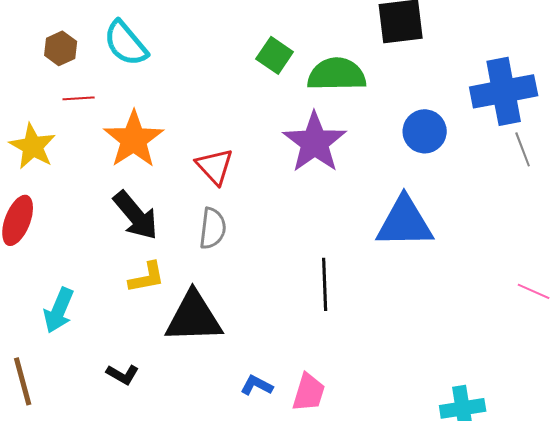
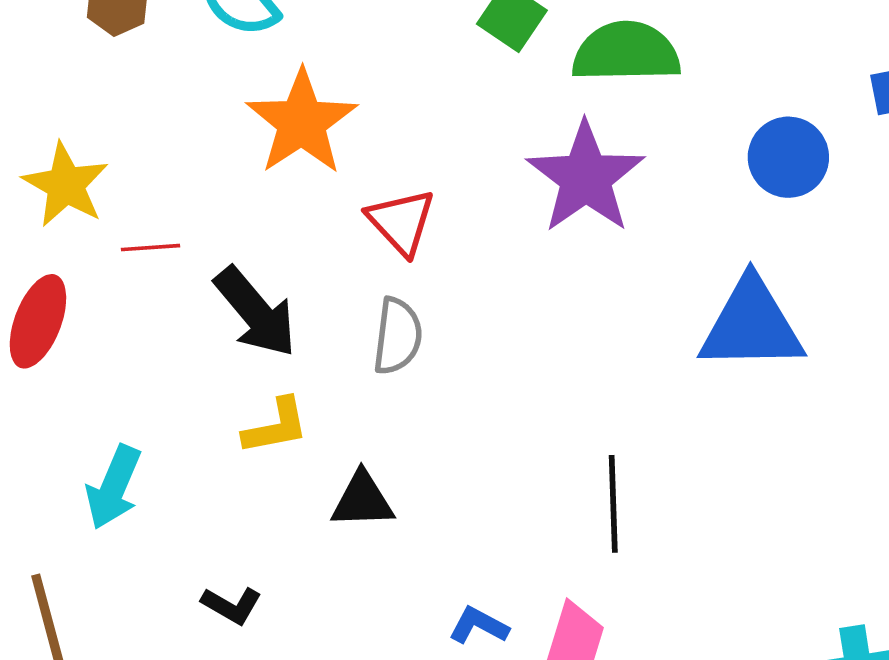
red line: (79, 98) -> (150, 248), moved
orange star: (134, 139) -> (302, 122), moved
black line: (325, 284) -> (613, 504), moved
black triangle: (194, 317) -> (362, 500), size x0.6

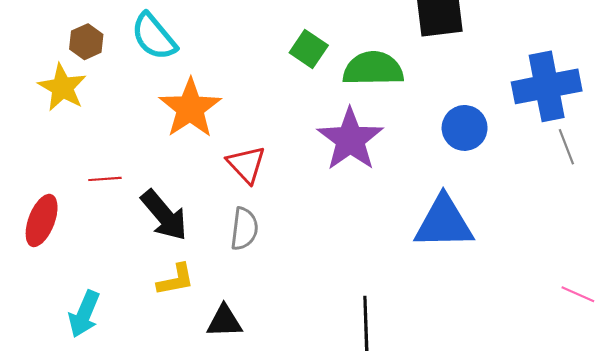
yellow star: (66, 185) -> (62, 87), moved

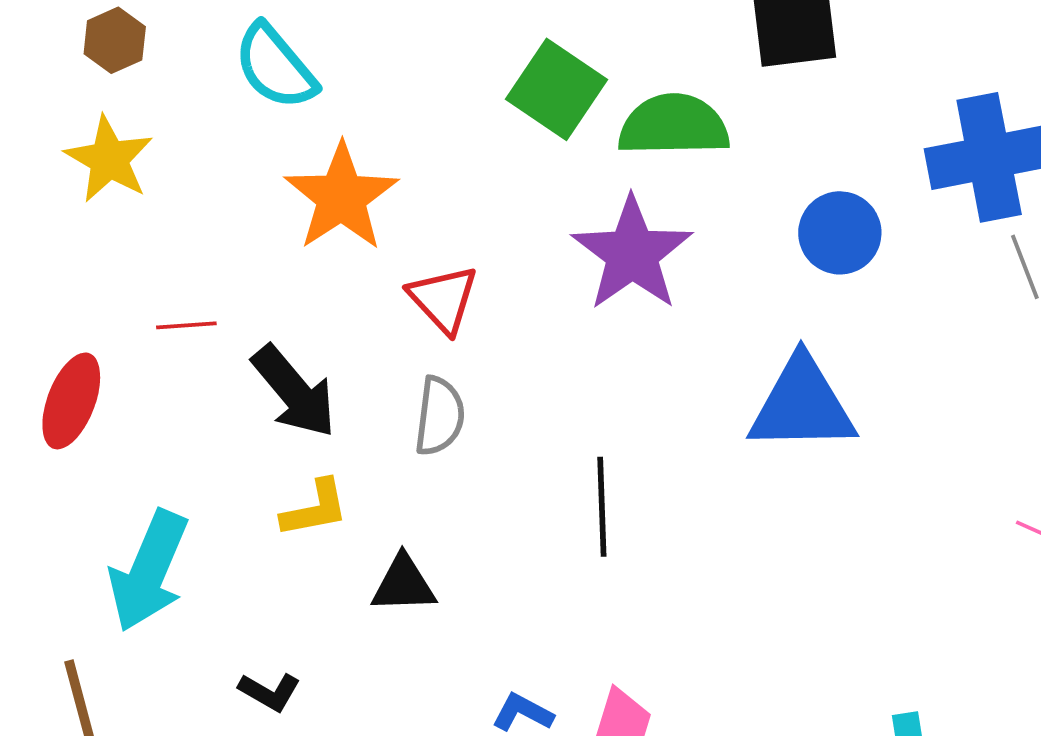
brown hexagon: (86, 42) -> (115, 40), moved
green square: (309, 49) -> (557, 89), size x1.4
cyan arrow: (84, 314) -> (149, 571), size x1.4
black line: (366, 323) -> (602, 507), moved

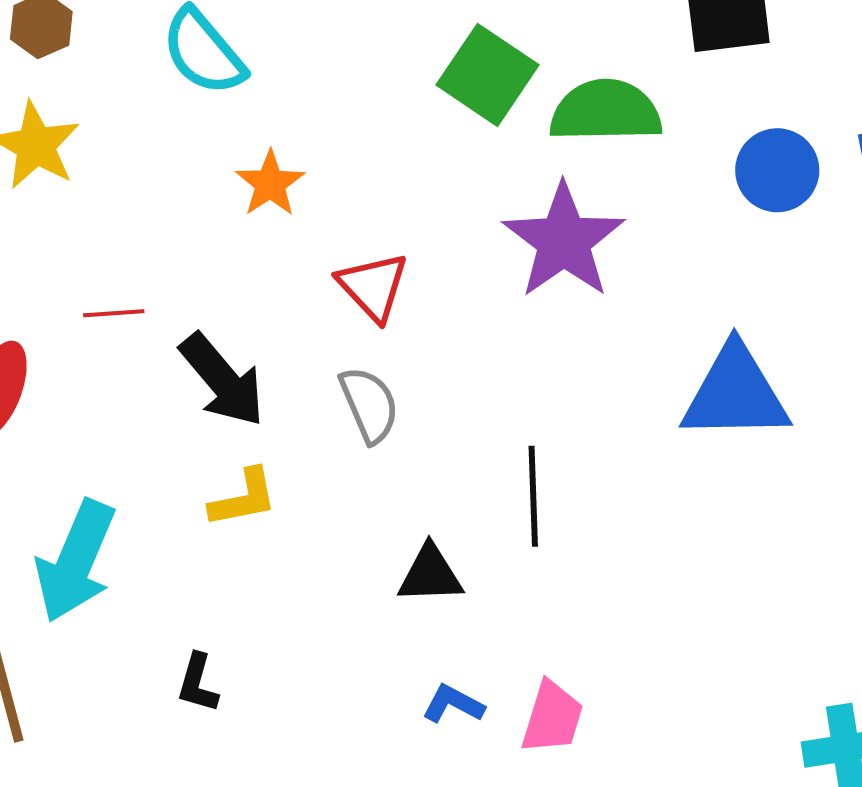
orange star: (341, 197) -> (270, 184), size x0.6
blue circle: (840, 233) -> (777, 170), moved
gray semicircle: (440, 416) -> (369, 405), turned -30
black triangle: (404, 584) -> (430, 574), moved
black L-shape: (270, 692) -> (198, 683), turned 76

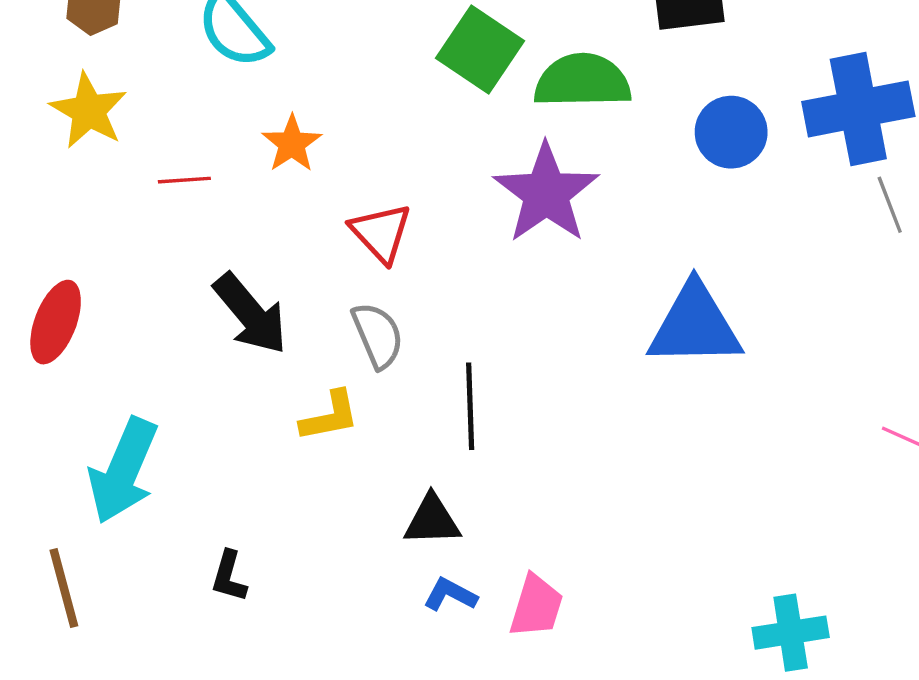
red line: (114, 313) -> (184, 180), moved
black line: (533, 496) -> (470, 406), moved
yellow L-shape: (243, 498) -> (330, 416), moved
black triangle: (430, 574) -> (432, 520), moved

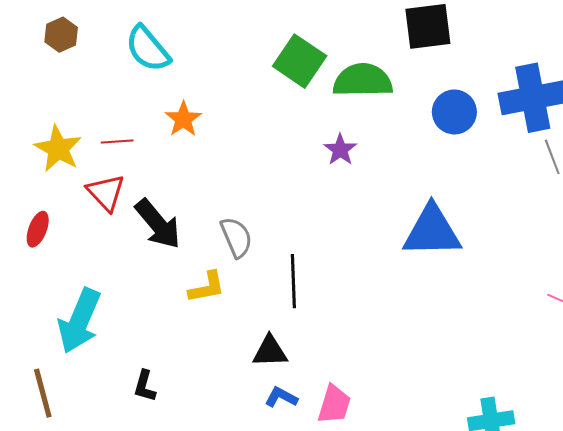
yellow star: (89, 111) -> (58, 149), moved
purple star: (546, 193) -> (340, 150), size x0.5
red triangle: (381, 233) -> (106, 192), moved
red ellipse: (56, 322) -> (38, 229), size x0.7

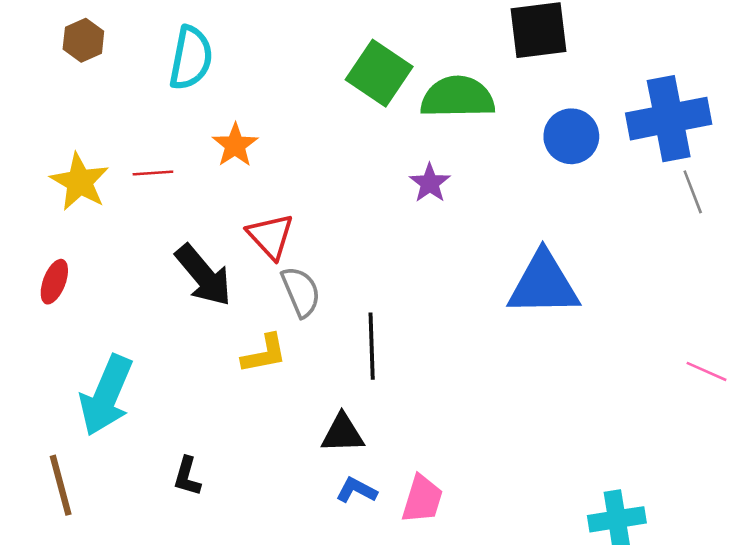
cyan semicircle: (148, 49) -> (191, 58), turned -129
red triangle: (106, 192) -> (270, 236), moved

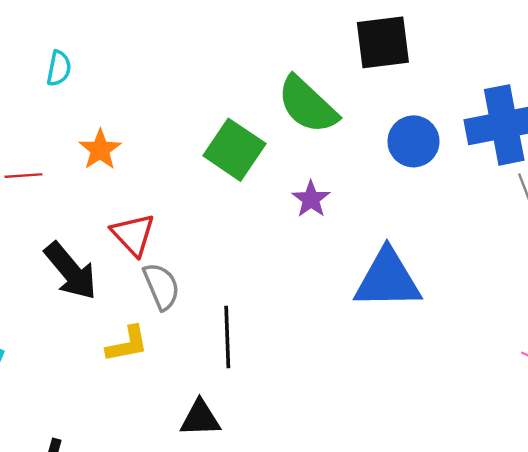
cyan semicircle: (191, 58) -> (59, 68), size x0.6
green square: (379, 73) -> (234, 150), moved
green semicircle: (458, 97) -> (307, 105), turned -136
purple star: (430, 183) -> (311, 199), moved

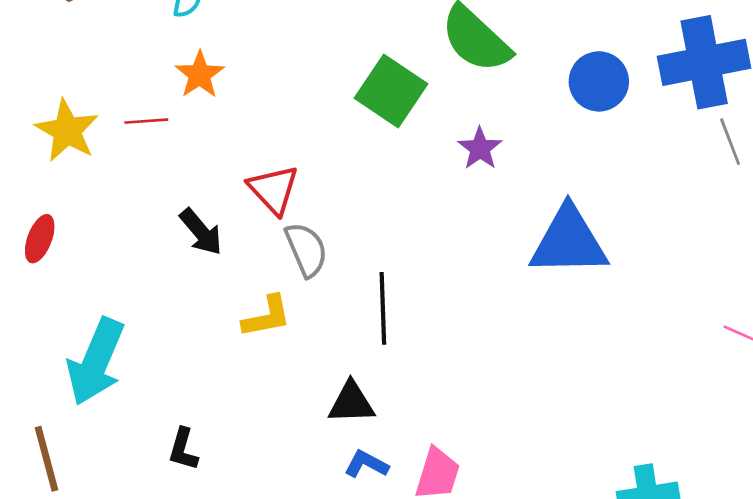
orange star: (100, 150) -> (200, 75), moved
black arrow: (71, 271) -> (201, 232), size x0.7

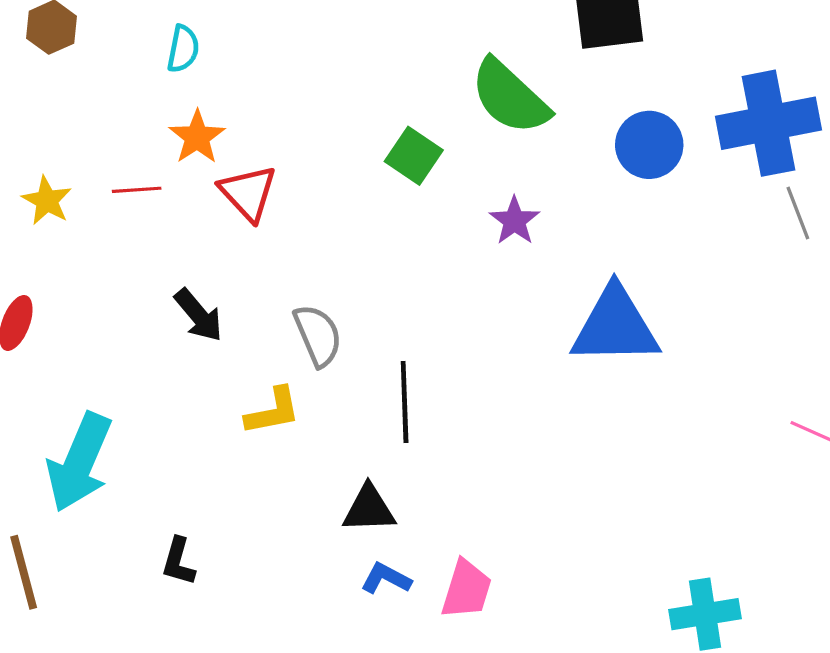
green square: (391, 91) -> (414, 156), size x0.7
yellow star: (67, 131) -> (47, 201), size x0.7
red triangle: (273, 189) -> (248, 193), moved

